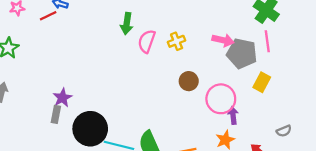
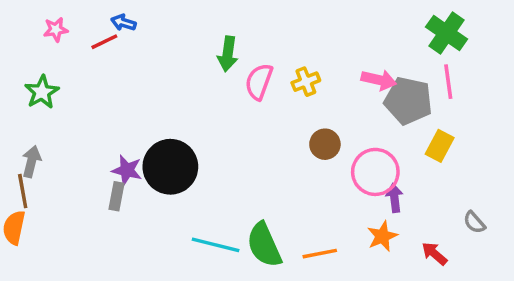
purple star: (62, 98) -> (127, 170), turned -30
black circle: (90, 129) -> (170, 167), moved
gray semicircle: (284, 131) -> (474, 222), turned 72

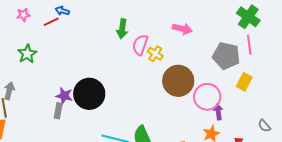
pink arrow: (379, 80) -> (182, 29), moved
yellow cross: (306, 82) -> (155, 54), moved, turned -35
green star: (42, 92) -> (27, 54), moved
brown circle: (325, 144) -> (178, 81), size x1.8

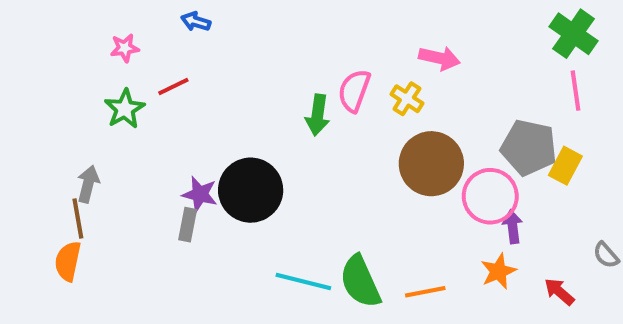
pink star: (23, 15) -> (125, 48), moved
red line: (51, 22) -> (173, 87), moved
green arrow: (122, 29) -> (318, 115), moved
yellow cross: (155, 54) -> (407, 99), moved
gray pentagon: (226, 56) -> (529, 147), moved

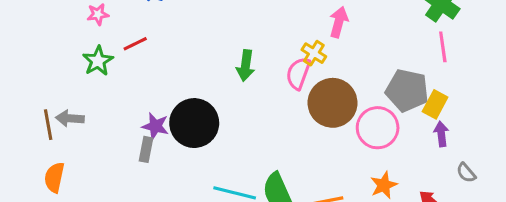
pink arrow: (439, 58) -> (339, 22), turned -88
pink semicircle: (354, 91) -> (298, 73), moved
gray arrow: (88, 184) -> (70, 118), turned -100
brown line: (78, 219) -> (48, 125), moved
purple arrow: (513, 227) -> (441, 134), moved

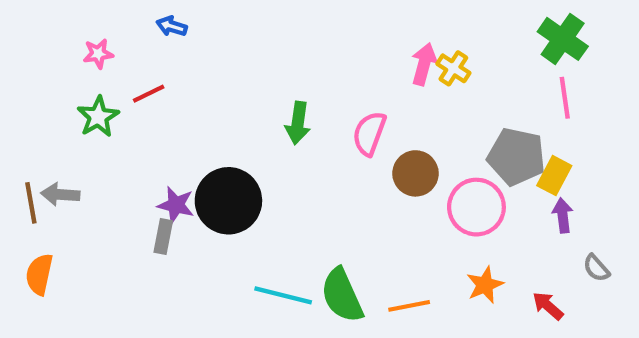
yellow cross: (314, 53) -> (453, 68), moved
brown circle: (333, 103) -> (416, 173), size x0.7

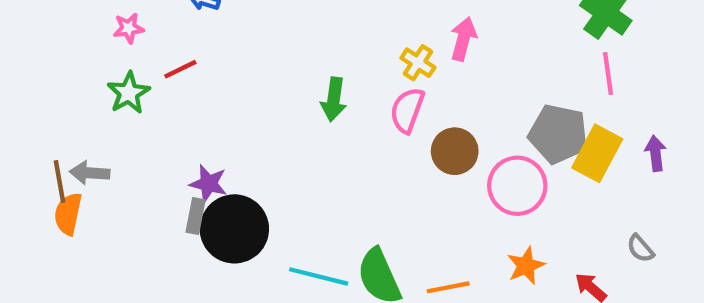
yellow cross: (453, 68) -> (418, 63), moved
yellow rectangle: (554, 176) -> (597, 153), size x1.4
black circle: (228, 201) -> (234, 229), moved
purple arrow: (563, 215) -> (656, 153), moved
orange semicircle: (39, 274) -> (68, 214), moved

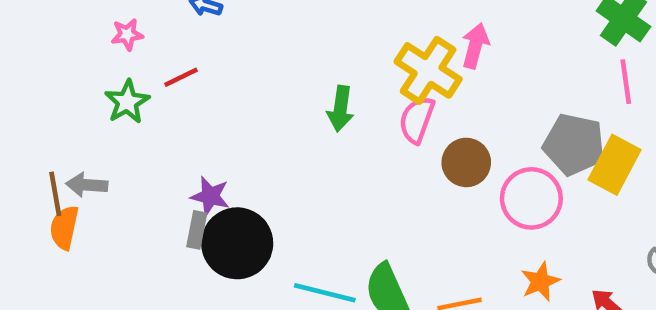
yellow cross: (418, 63) -> (428, 70), size x1.8

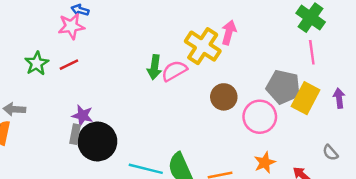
pink star: (127, 34) -> (71, 26), moved, size x1.5
red line: (181, 77) -> (69, 65), moved
pink semicircle: (417, 120) -> (174, 71), moved, turned 40

